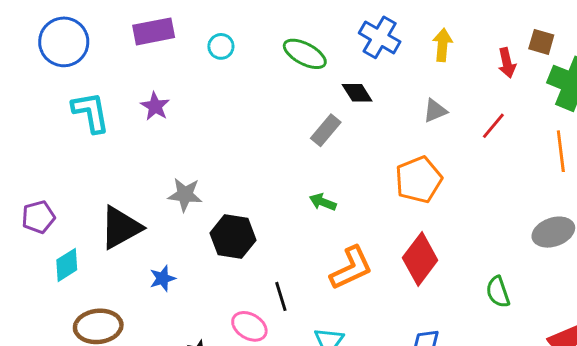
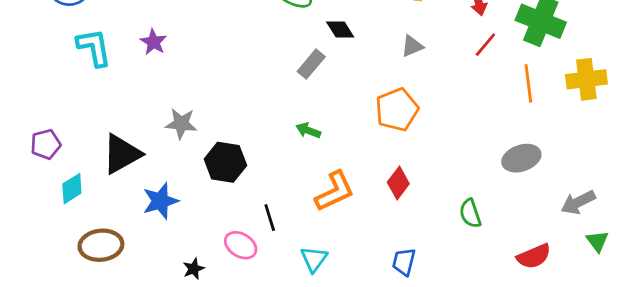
red line: (493, 126) -> (485, 45), moved
red diamond: (420, 259) -> (398, 183), size x0.7
blue star: (163, 278) -> (160, 201), size x1.5

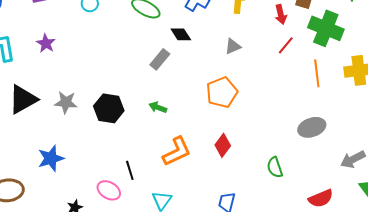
black triangle: (122, 154) -> (23, 99), moved
black hexagon: (225, 162) -> (109, 108), moved

